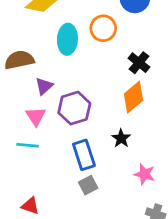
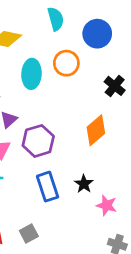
black cross: (139, 63) -> (115, 86), moved
black star: (121, 138) -> (84, 184), moved
gray square: (88, 185) -> (29, 233), moved

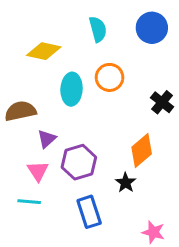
blue circle: (97, 34) -> (152, 28), moved
black star: (84, 184) -> (126, 183), moved

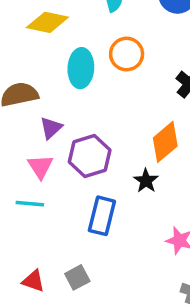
blue rectangle: (89, 212) -> (102, 216), turned 32

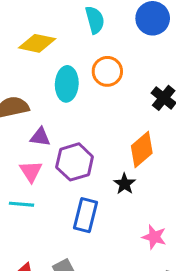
purple triangle: (51, 128) -> (40, 137), turned 50

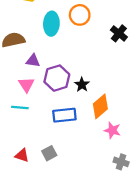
orange diamond: (142, 149) -> (100, 106), moved
black star: (125, 184) -> (82, 85), moved
blue rectangle: (85, 215) -> (64, 115), turned 70

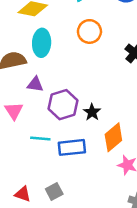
cyan ellipse: (51, 24) -> (42, 43), moved
pink triangle: (26, 85) -> (14, 111), moved
cyan line: (20, 107) -> (40, 139), moved

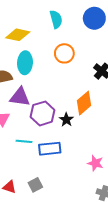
purple triangle: (35, 84) -> (20, 97), size x1.5
orange diamond: (113, 137) -> (84, 103), moved

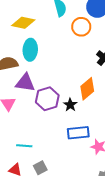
orange circle: (64, 53) -> (81, 27), moved
cyan line: (24, 141) -> (24, 146), moved
blue rectangle: (50, 149) -> (78, 133), moved

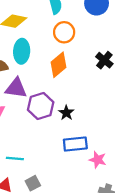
orange circle: (81, 27) -> (64, 32), moved
orange diamond: (87, 89) -> (59, 65), moved

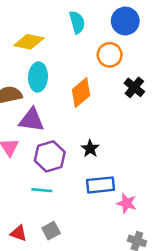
orange circle: (64, 32) -> (110, 55), moved
purple hexagon: (41, 106) -> (50, 156), moved
cyan line: (15, 159) -> (42, 190), moved

